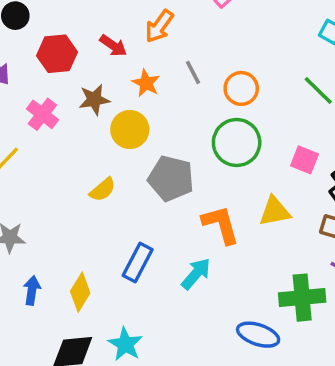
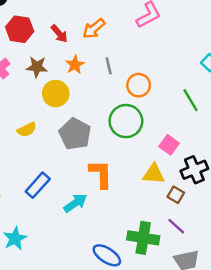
yellow triangle: (275, 211) -> (154, 174), moved

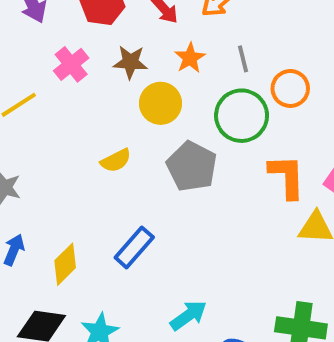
green circle: (126, 121) -> (242, 116), moved
orange L-shape: (101, 174) -> (287, 177), moved
cyan arrow: (75, 203) -> (188, 315), moved

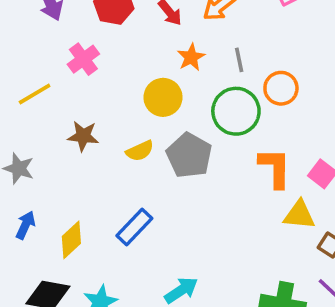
brown star: (130, 62) -> (83, 136), moved
yellow semicircle: (116, 161) -> (140, 151), moved

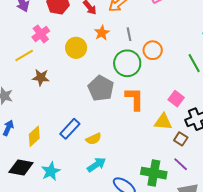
yellow line: (35, 94) -> (24, 56), moved
yellow circle: (163, 97) -> (76, 48), moved
yellow semicircle: (140, 151) -> (94, 139), moved
orange L-shape: (275, 168) -> (135, 99), moved

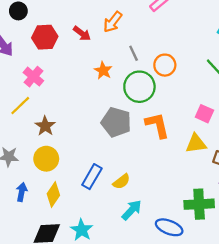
orange star: (102, 33) -> (103, 71), moved
yellow circle: (76, 48) -> (46, 159), moved
brown star: (41, 77) -> (45, 126), turned -30

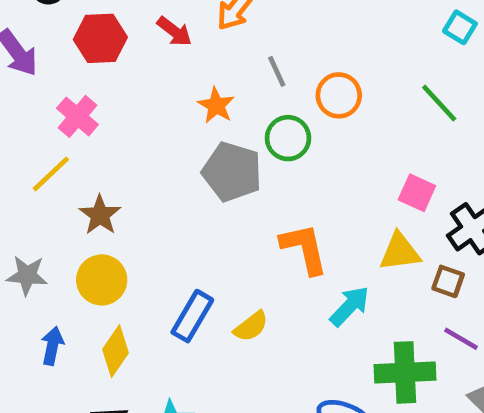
green circle: (139, 87) -> (288, 138), size x0.7
gray pentagon: (116, 122) -> (232, 172), moved
orange L-shape: (157, 125) -> (304, 249), moved
cyan arrow: (132, 210) -> (350, 306), moved

